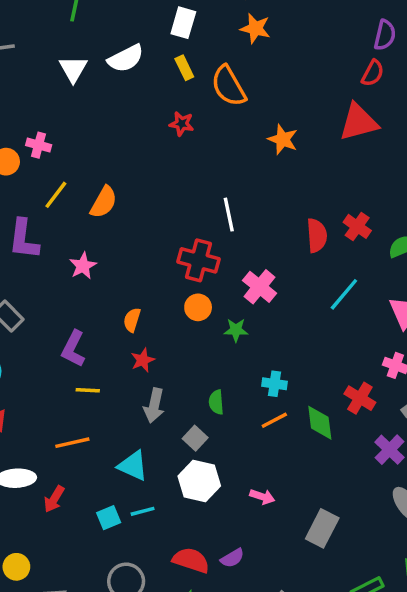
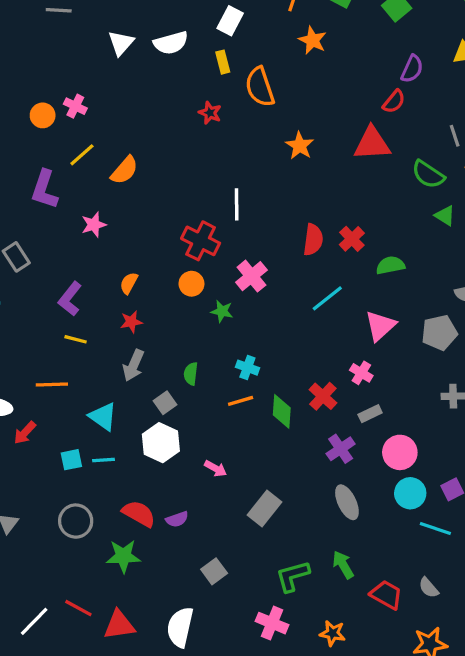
orange star: (255, 28) -> (313, 40), moved

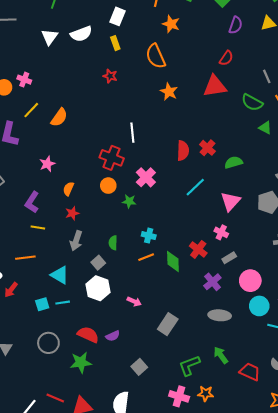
purple semicircle: (412, 69) -> (236, 25), moved
orange semicircle: (260, 87) -> (156, 56), moved
pink star: (94, 225) -> (47, 164), moved
gray ellipse: (347, 502) -> (220, 315), turned -55
orange star: (333, 633) -> (206, 394), moved

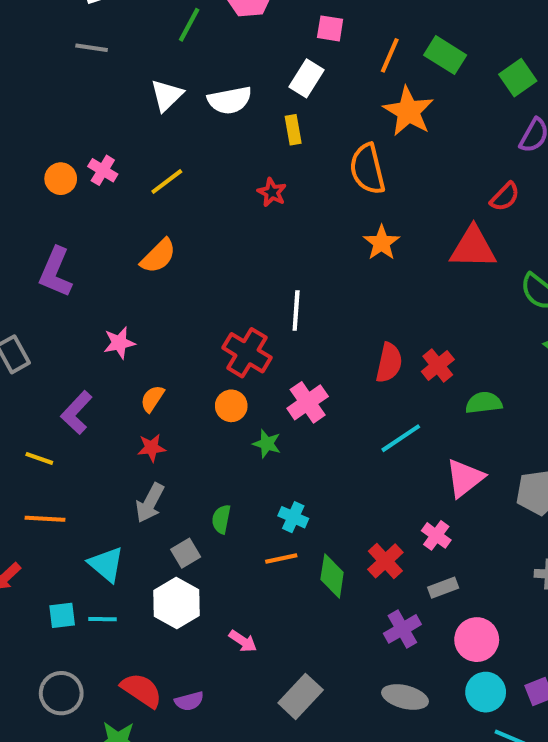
orange star: (171, 24) -> (408, 111), size x1.4
yellow line: (31, 110) -> (167, 181), moved
yellow line: (38, 228) -> (39, 458), moved

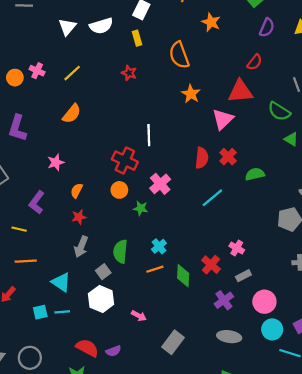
orange star: (408, 111) -> (211, 22), moved, size x0.7
pink triangle: (465, 478) -> (223, 119), moved
cyan cross: (293, 517) -> (159, 246), turned 32
green semicircle: (221, 519) -> (120, 251), size x1.5
gray circle: (61, 693) -> (30, 358), moved

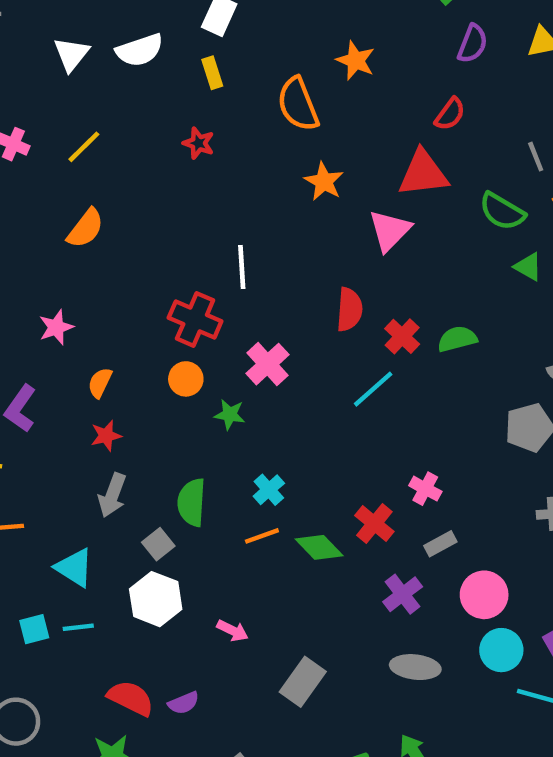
orange star: (211, 22) -> (356, 61), moved
red cross: (228, 157) -> (402, 336), moved
green diamond: (183, 276) -> (319, 547), turned -45

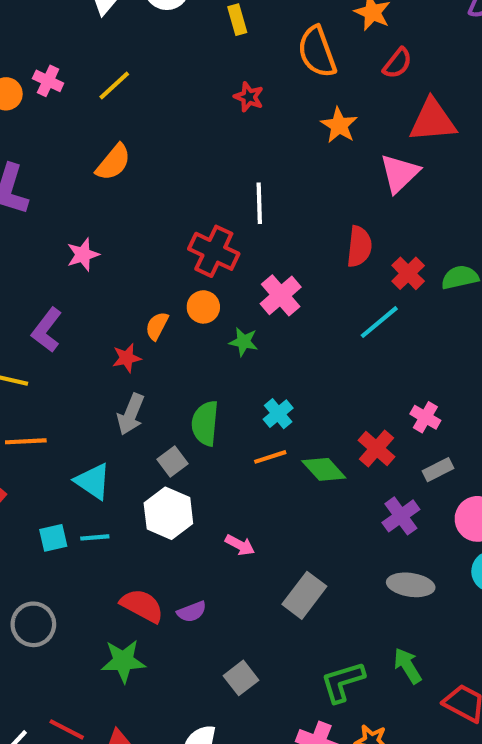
red semicircle: (450, 114) -> (397, 63), moved
red star: (199, 143) -> (249, 97), moved
orange semicircle: (100, 383) -> (157, 326), moved

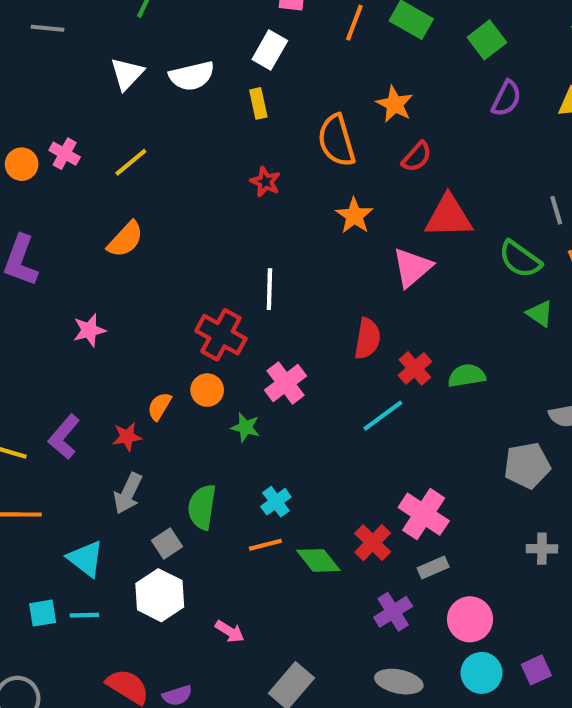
purple L-shape: (47, 330) -> (64, 437), moved
pink cross: (425, 417) -> (424, 514), size x1.6

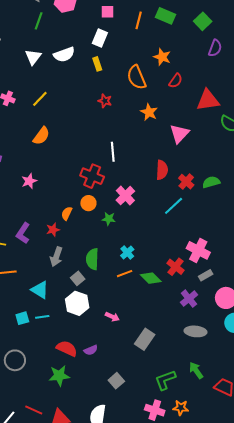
red triangle: (449, 216) -> (208, 100), moved

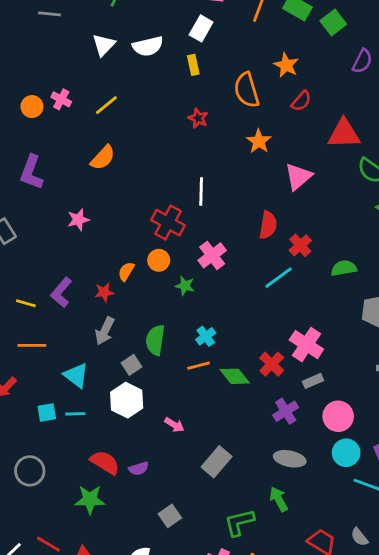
green square: (203, 21) -> (333, 23), moved
green semicircle: (211, 182) -> (344, 268), moved
green arrow: (196, 370) -> (279, 499), moved

